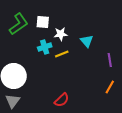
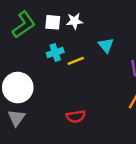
white star: (61, 34) -> (75, 21), moved
red semicircle: (62, 100) -> (76, 117), turned 35

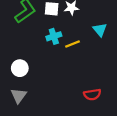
white circle: (18, 88) -> (20, 68), size x0.6
red semicircle: (76, 117) -> (92, 95), moved

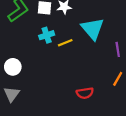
cyan triangle: (100, 30) -> (93, 29), size x1.6

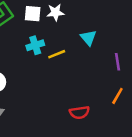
cyan triangle: (93, 29) -> (88, 38), size x0.6

